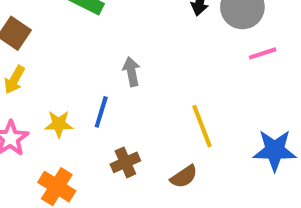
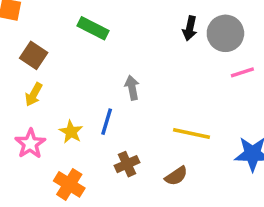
yellow star: (59, 124) -> (71, 132), turned 30
yellow line: (202, 126) -> (191, 133), turned -57

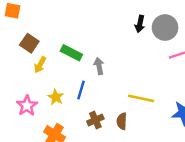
green rectangle: (93, 28) -> (71, 53), moved
yellow arrow: (34, 94) -> (40, 65), moved
brown semicircle: (176, 176) -> (122, 121), moved, turned 126

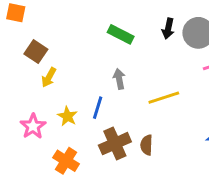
green rectangle: (71, 53) -> (121, 34), moved
yellow line: (141, 98) -> (164, 98), moved, turned -30
brown cross: (95, 120) -> (115, 144), size x1.5

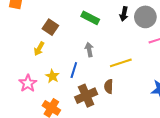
brown square: (36, 52) -> (50, 27), moved
brown semicircle: (147, 145) -> (109, 86), moved

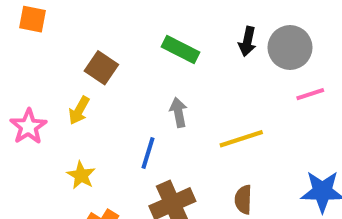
yellow star: (52, 76) -> (81, 175), moved
pink star: (28, 83) -> (28, 127), moved
brown semicircle: (109, 86) -> (243, 200), moved

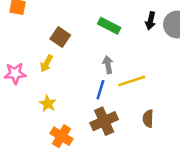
pink star: (28, 127) -> (15, 73), turned 30
yellow line: (241, 139) -> (132, 81), moved
blue line: (148, 153) -> (100, 90), moved

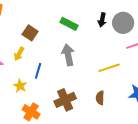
gray arrow: (108, 65) -> (68, 55), size x1.5
yellow line: (132, 81) -> (109, 68), moved
blue line: (100, 90) -> (38, 71), moved

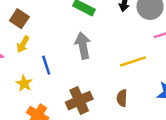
brown square: (30, 33) -> (19, 19), moved
blue line: (38, 71) -> (46, 65), turned -35

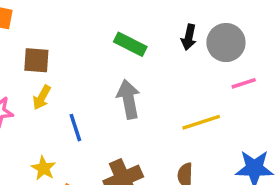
brown square: (19, 19) -> (36, 60), turned -30
yellow star: (24, 83) -> (43, 168), moved

